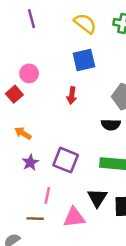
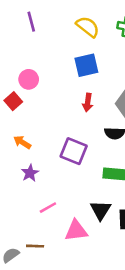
red arrow: (72, 95) -> (88, 102), moved
purple square: (66, 160) -> (74, 151), moved
pink line: (47, 195) -> (48, 208), turned 49
brown line: (35, 219) -> (35, 246), moved

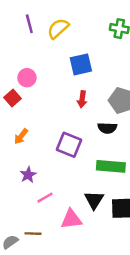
yellow semicircle: (88, 27) -> (58, 29), moved, turned -80
orange arrow: (22, 142) -> (21, 136), turned -84
purple star: (30, 173) -> (28, 175), moved

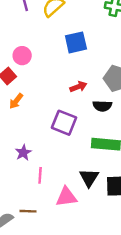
red arrow: (82, 99) -> (78, 87), moved, turned -119
orange arrow: (21, 136) -> (16, 101), moved
pink line: (45, 198) -> (40, 175), turned -56

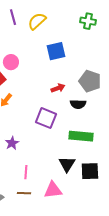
pink line: (40, 175) -> (26, 172), moved
pink triangle: (66, 197) -> (53, 190), moved
brown line: (28, 211) -> (24, 193), moved

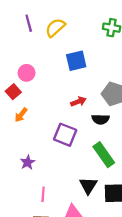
green rectangle: (81, 136) -> (104, 155), turned 50

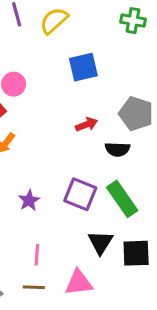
purple square: (65, 135) -> (80, 194), moved
purple star: (28, 162) -> (29, 200), moved

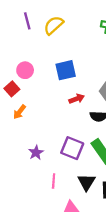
blue square: (83, 67) -> (66, 70), moved
pink line: (37, 255) -> (54, 181), moved

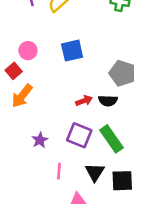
red arrow: (77, 99) -> (84, 101), moved
orange arrow: (20, 112) -> (22, 96), size x1.5

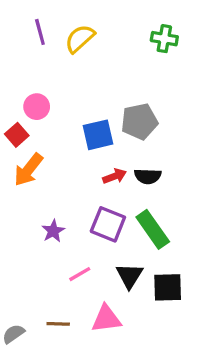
blue square: (72, 51) -> (98, 135), moved
gray pentagon: (122, 73) -> (139, 122), moved, turned -30
pink line: (59, 171) -> (80, 274), turned 56

